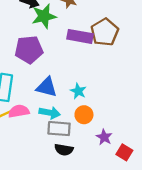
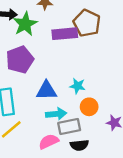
pink semicircle: (19, 111) -> (49, 142), moved

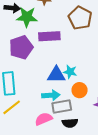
green star: (25, 24) -> (27, 17), turned 30
purple rectangle: (65, 34) -> (49, 36), moved
blue triangle: (47, 90) -> (56, 75), moved

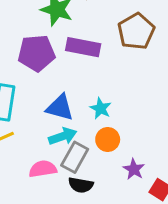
blue triangle: (56, 75) -> (60, 107), moved
cyan arrow: (51, 95) -> (63, 136), turned -30
gray rectangle: (62, 107) -> (75, 157), turned -66

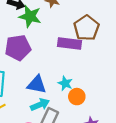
purple rectangle: (83, 47) -> (70, 44), moved
orange circle: (108, 139) -> (77, 97), moved

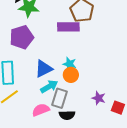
blue triangle: (37, 85) -> (44, 69), turned -30
orange circle: (77, 97) -> (71, 75), moved

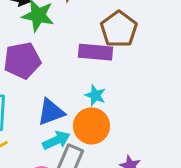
cyan star: (70, 64) -> (95, 95), moved
orange circle: (71, 75) -> (91, 126), size x1.5

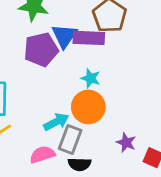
purple pentagon: (22, 61) -> (41, 50), moved
blue triangle: (51, 112) -> (64, 36), moved, turned -32

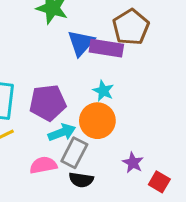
purple pentagon: (41, 50) -> (48, 103), moved

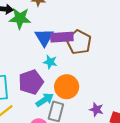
brown pentagon: (131, 27) -> (79, 42), moved
cyan star: (103, 91) -> (50, 62), moved

